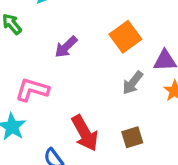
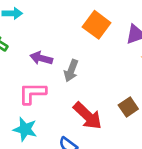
purple arrow: (66, 47) -> (41, 58), moved, turned 75
gray arrow: (133, 83) -> (71, 71), moved

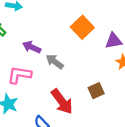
gray arrow: (71, 71) -> (55, 62), turned 96
brown square: (128, 107) -> (96, 91), moved

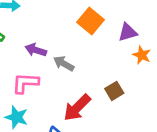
red arrow: (62, 102) -> (77, 108), turned 88

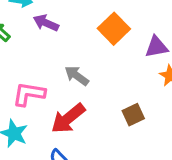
purple arrow: (36, 50) -> (46, 23), moved
red arrow: (77, 108) -> (68, 118), moved

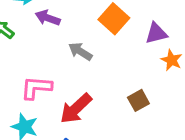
gray arrow: (77, 76) -> (80, 51), moved

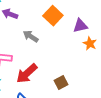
brown square: (138, 100) -> (61, 82), moved

